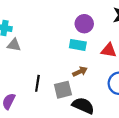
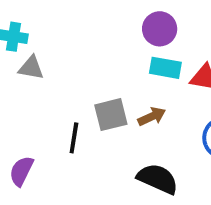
cyan rectangle: (78, 45) -> (165, 68), moved
gray square: (63, 90) -> (111, 115), moved

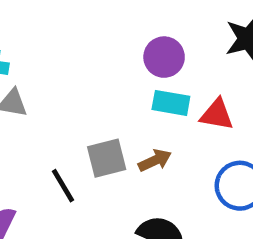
black line: (74, 138) -> (63, 186), turned -40

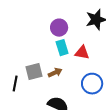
cyan rectangle: (171, 103) -> (62, 48), turned 63
black line: (63, 186) -> (15, 84), turned 42

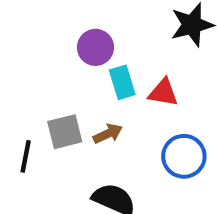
purple circle: (59, 28) -> (95, 47), moved

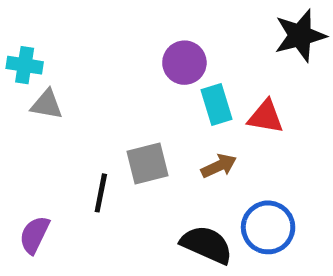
brown arrow: (108, 134) -> (219, 166), moved
blue circle: (184, 156) -> (268, 227), moved

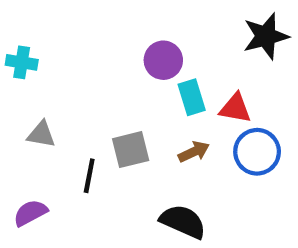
gray triangle: (47, 104) -> (41, 134), moved
blue circle: (268, 227) -> (257, 152), moved
purple semicircle: (34, 235) -> (30, 213), turned 36

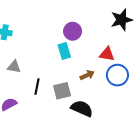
cyan rectangle: (192, 97) -> (64, 51), moved
gray square: (131, 150) -> (62, 91), moved

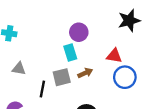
brown arrow: (87, 75) -> (85, 73), moved
gray square: (62, 91) -> (62, 77), moved

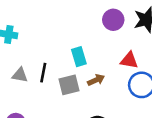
purple circle: (79, 32) -> (113, 20), moved
black line: (42, 89) -> (43, 73), moved

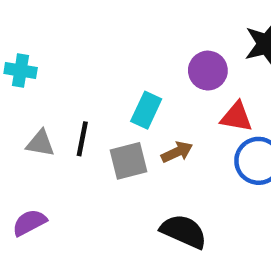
purple circle: (113, 20) -> (208, 71), moved
cyan rectangle: (79, 57) -> (146, 110), turned 42

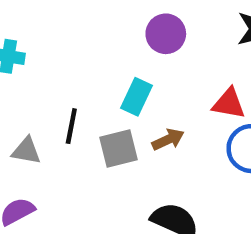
purple circle: (208, 71) -> (166, 34), moved
gray triangle: (40, 143) -> (26, 151), moved

